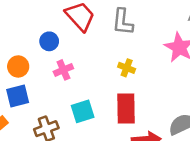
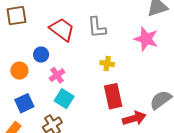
orange circle: (18, 66) -> (19, 71), moved
cyan square: (83, 111) -> (64, 99), moved, turned -30

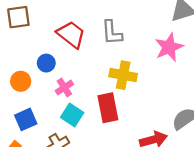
pink star: (146, 39) -> (169, 47), turned 30
yellow cross: (107, 64) -> (123, 75), size x1.6
red rectangle: (113, 96) -> (108, 108), moved

